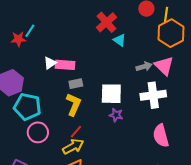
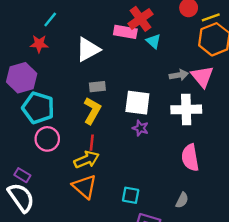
yellow line: (166, 15) -> (211, 17), turned 56
red star: (18, 39) -> (39, 44), moved
white triangle: (50, 63) -> (88, 49), moved, size x1.6
pink rectangle: (65, 65) -> (125, 32), moved
red line: (76, 132) -> (92, 143), turned -40

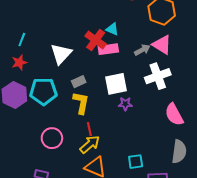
red cross: (140, 19) -> (96, 40), moved
pink rectangle: (125, 32) -> (108, 49), moved
cyan pentagon: (38, 108) -> (43, 91), moved
gray semicircle: (182, 200) -> (179, 152), size x1.6

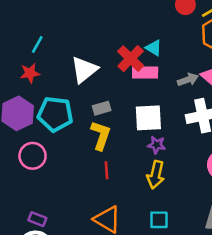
pink circle: (52, 138) -> (33, 156), moved
yellow arrow: (90, 144) -> (156, 175), moved, turned 135

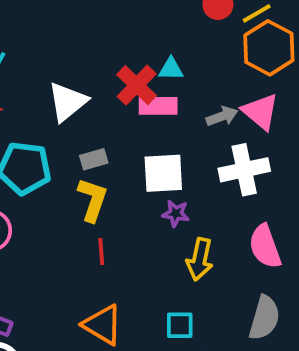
cyan triangle: (154, 48) -> (171, 69), turned -30
yellow arrow: (156, 175) -> (200, 259), moved

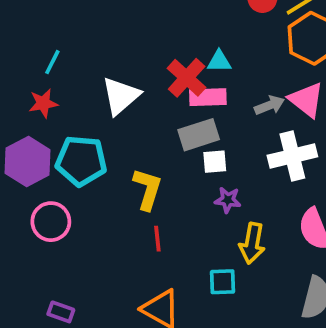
gray rectangle: (94, 159) -> (199, 135), moved, size x1.5
white square: (163, 173) -> (215, 162), size x0.6
cyan square: (180, 325) -> (223, 282), moved

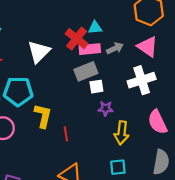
gray arrow: (269, 105) -> (115, 48), moved
yellow L-shape: (148, 189) -> (43, 116), moved
cyan square: (223, 282) -> (118, 167), moved

